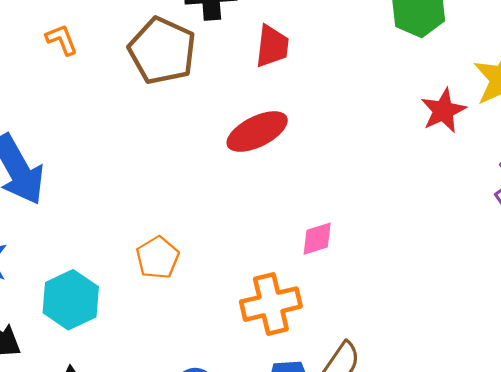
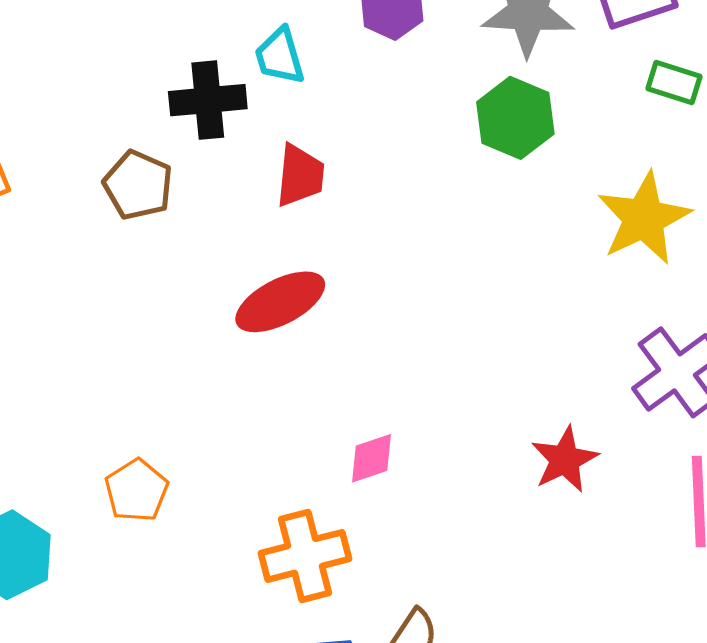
brown pentagon: (162, 51) -> (138, 185), size x0.7
red star: (443, 111) -> (565, 460), moved

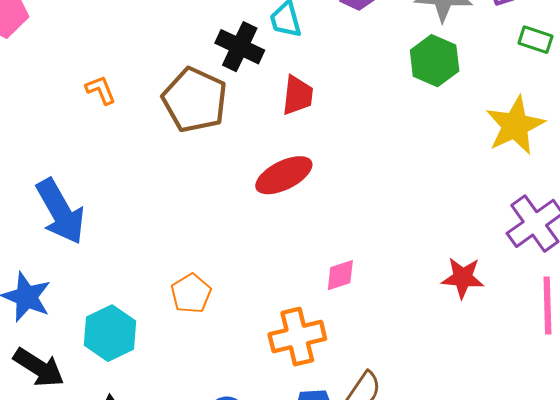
black cross: (208, 100) -> (240, 47), turned 30
brown pentagon: (138, 185) -> (195, 100), size x1.5
red star: (565, 460) -> (463, 278), turned 30

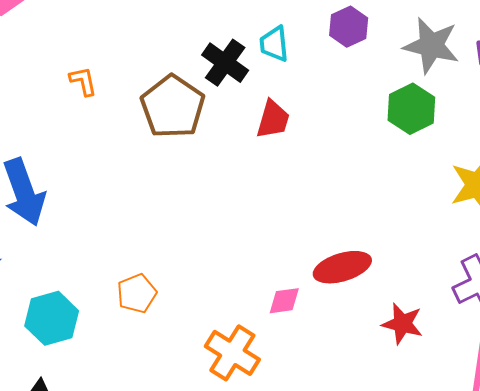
red ellipse: (284, 175) -> (342, 267), moved
orange cross: (297, 337) -> (232, 353), turned 36

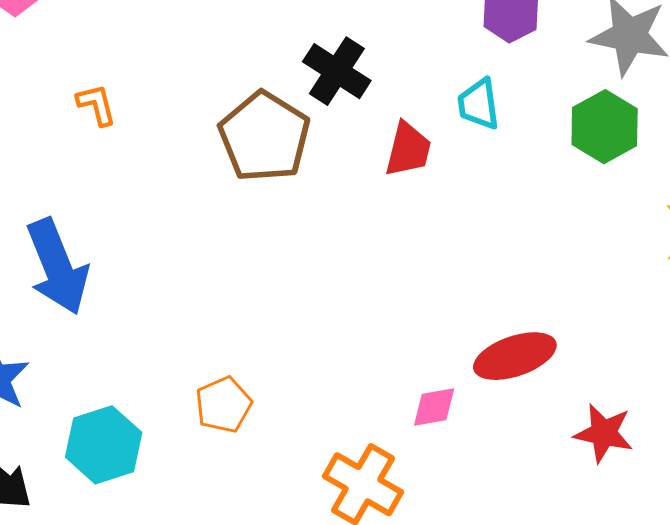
cyan trapezoid: (274, 44) -> (479, 104), moved
orange L-shape: (83, 81) -> (96, 105), moved

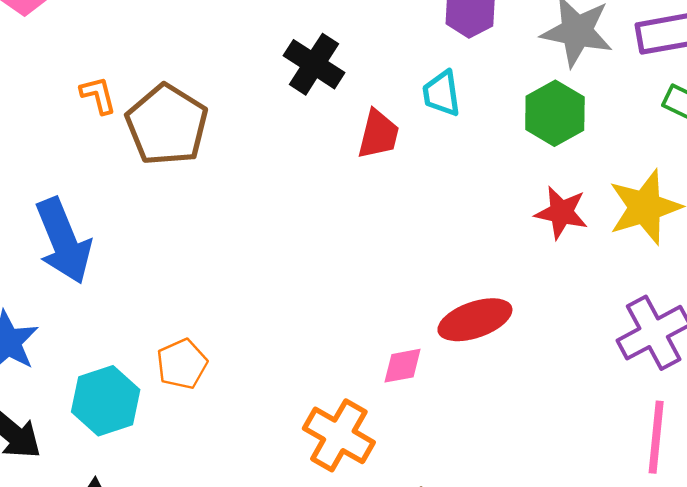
brown pentagon: (264, 137) -> (167, 125), moved
orange pentagon: (223, 405) -> (182, 364), moved
red star: (604, 433) -> (561, 213), moved

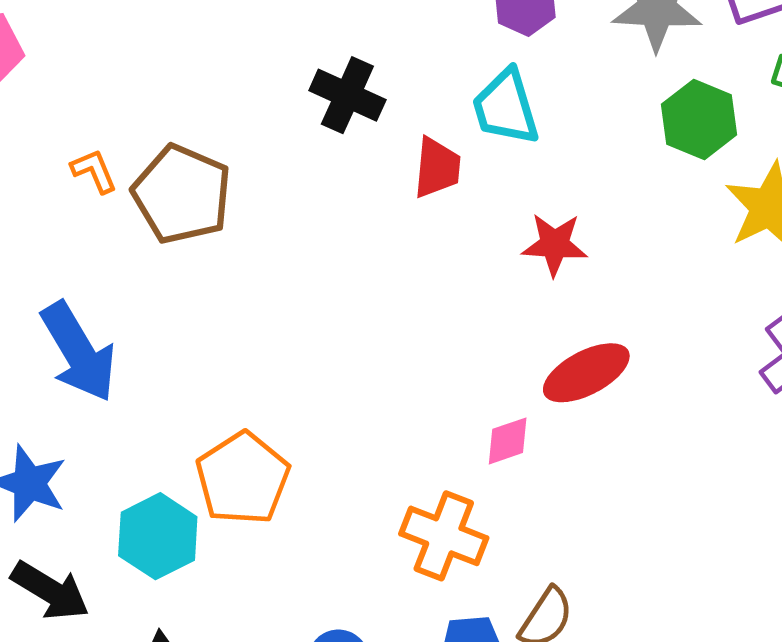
cyan trapezoid: (442, 93) -> (506, 107), size x1.4
green hexagon: (555, 113) -> (699, 119), moved
red star: (561, 213) -> (555, 244), moved
orange pentagon: (182, 364) -> (243, 478), size x1.5

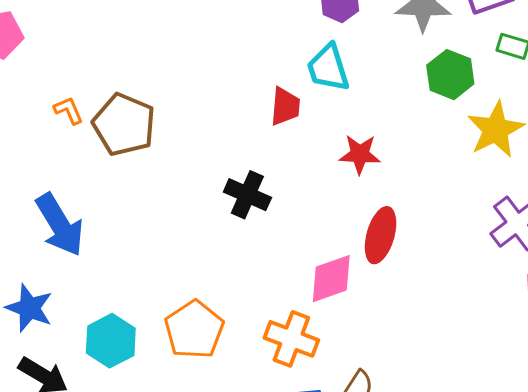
black cross: (347, 95) -> (247, 195), moved
red ellipse: (586, 373) -> (381, 235), turned -46
pink diamond: (508, 441) -> (331, 279), size x1.6
orange pentagon: (243, 478) -> (194, 330), moved

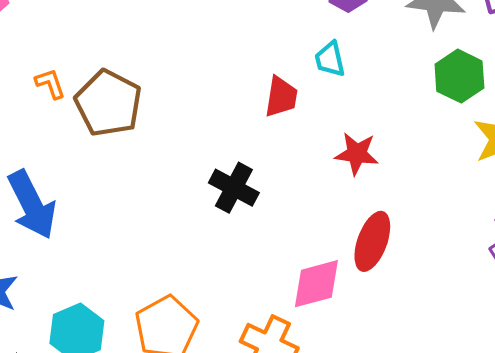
cyan trapezoid: (328, 68) -> (330, 59), size x0.7

